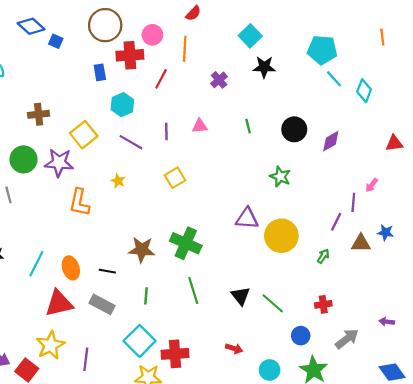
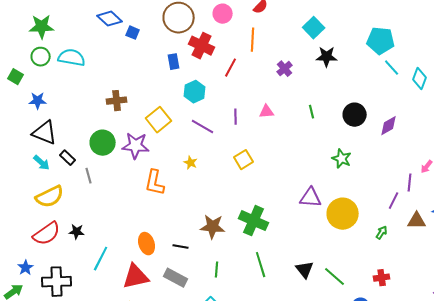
pink circle: (152, 35) -> (223, 14), moved
red cross: (130, 55) -> (202, 46), turned 30
cyan line: (36, 264) -> (101, 259), moved

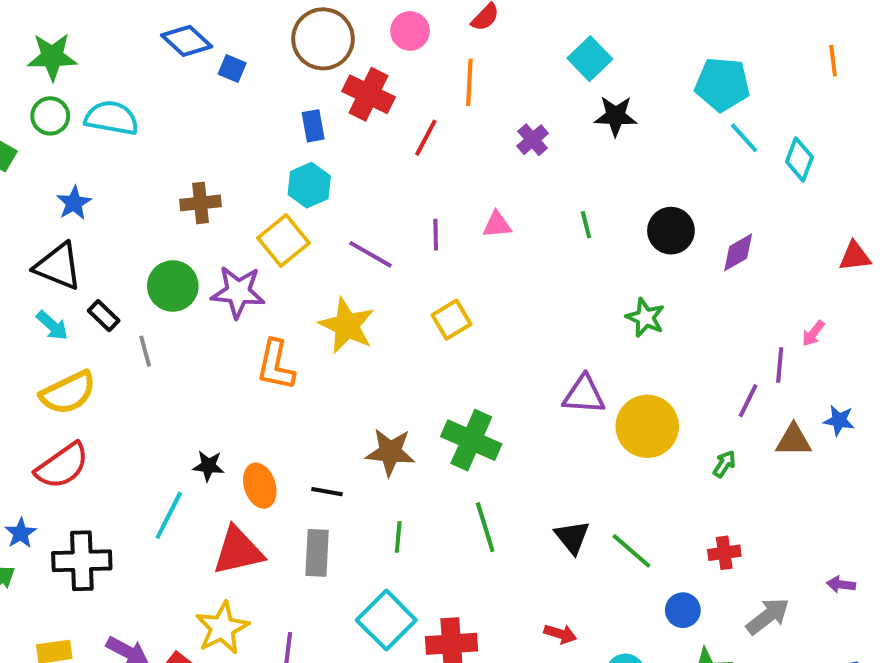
cyan hexagon: (195, 92) -> (309, 185), moved
blue star: (38, 101) -> (74, 203), moved, turned -30
yellow star: (191, 163) -> (347, 326), size x2.0
black star: (77, 232) -> (208, 466), moved
gray rectangle: (176, 278) -> (317, 553), turned 65

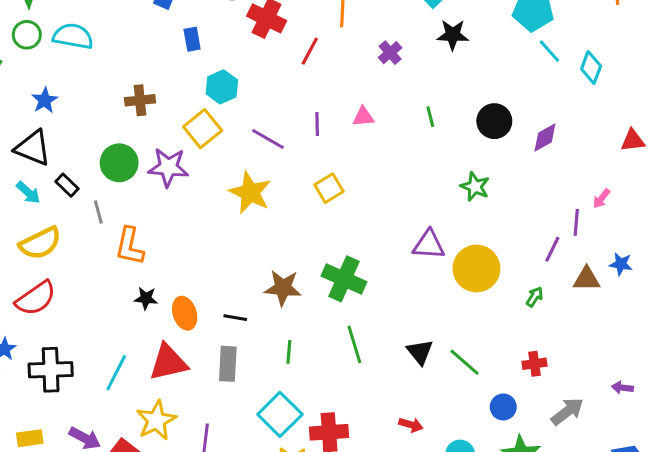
blue rectangle: (313, 126) -> (192, 39), moved
orange L-shape: (276, 365) -> (130, 246), moved
cyan line: (169, 515) -> (116, 373), moved

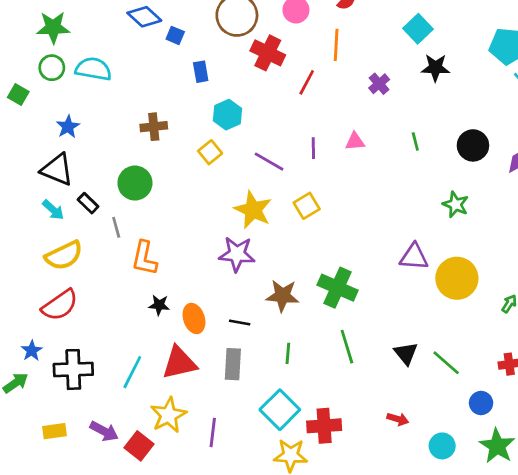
yellow square: (203, 129) -> (210, 152), size x0.7
purple star: (168, 167) -> (237, 254), moved
yellow square: (329, 188) -> (307, 206), moved

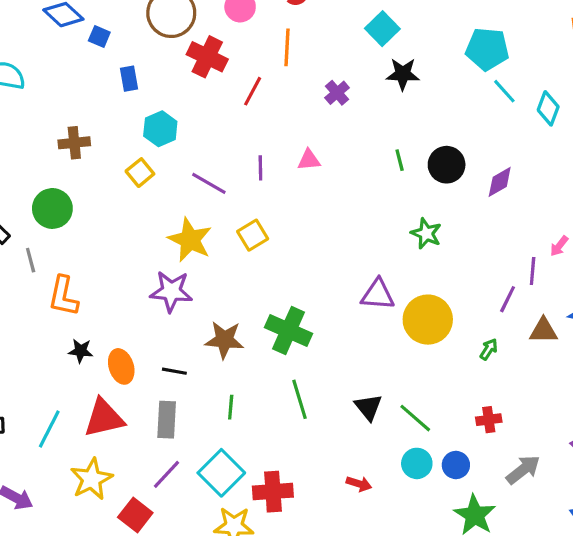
green line: (415, 141) -> (400, 160), moved
purple line: (213, 432) -> (167, 474), moved, turned 36
red square: (139, 446) -> (135, 515), moved
cyan circle: (442, 446) -> (417, 463), moved

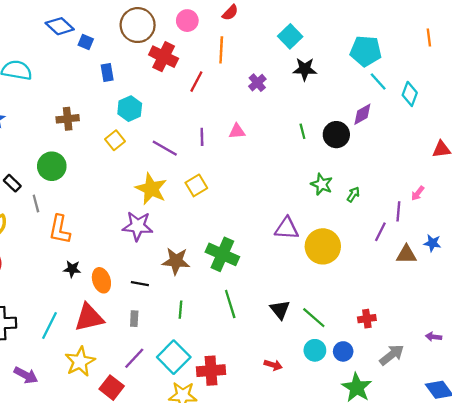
purple diamond: (500, 182) -> (362, 114), moved
green arrow: (489, 349) -> (353, 194), moved
gray rectangle: (167, 420) -> (134, 319), size x0.6

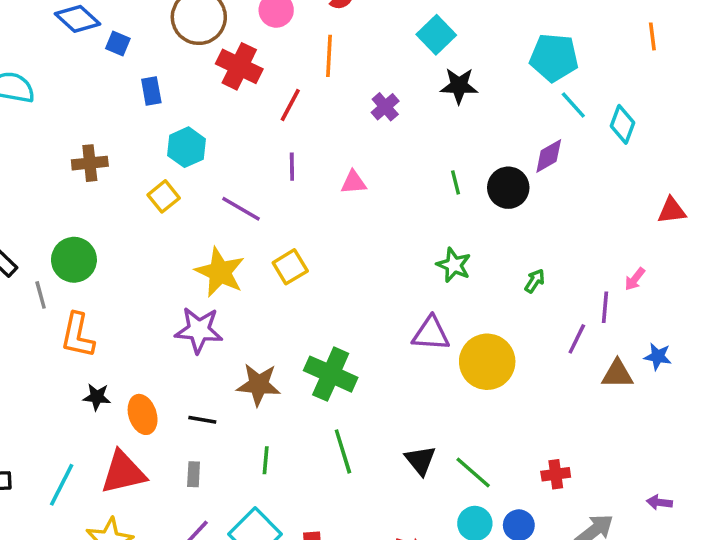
purple line: (202, 137) -> (292, 167), moved
green circle: (52, 166) -> (74, 260), moved
green star: (322, 184) -> (454, 265), moved

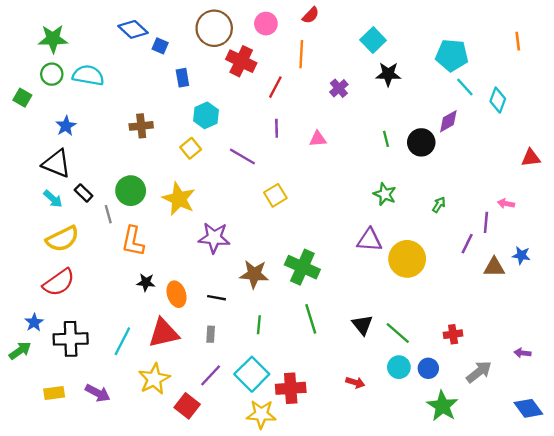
yellow star: (220, 272) -> (179, 199), moved
pink arrow: (635, 279) -> (506, 204), turned 63

